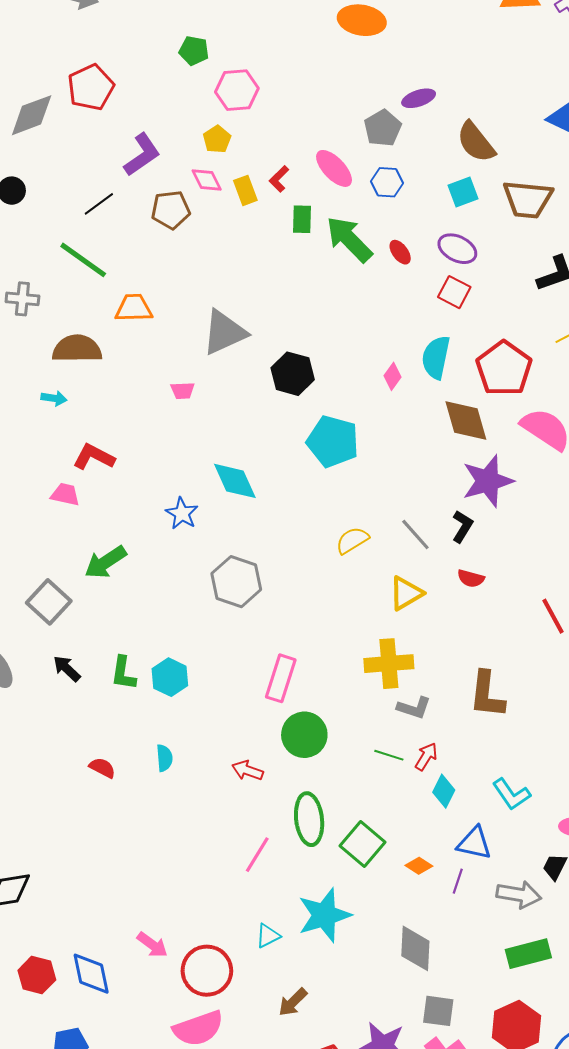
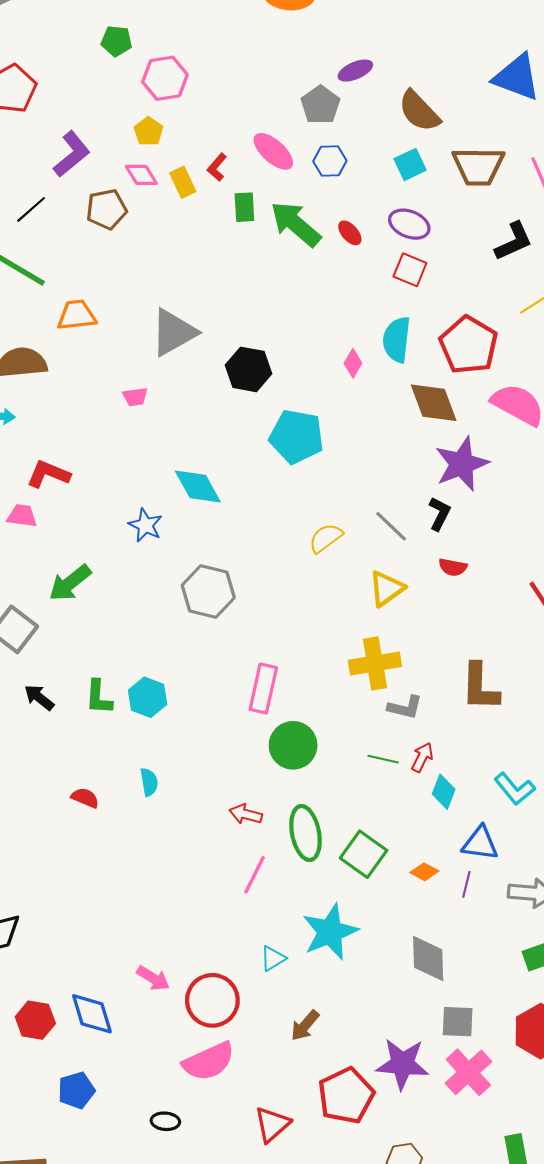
red arrow: (247, 770) -> (246, 814), moved

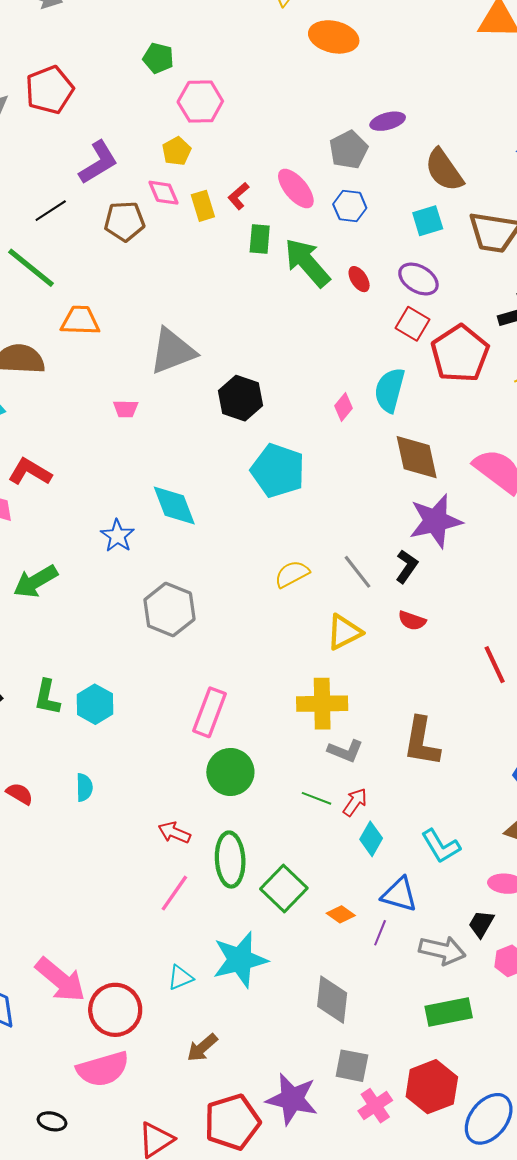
red pentagon: (469, 345) -> (460, 354), moved
pink arrow: (153, 978) -> (60, 980), size x1.6
pink cross: (468, 1072) -> (375, 1106), moved, size x0.7

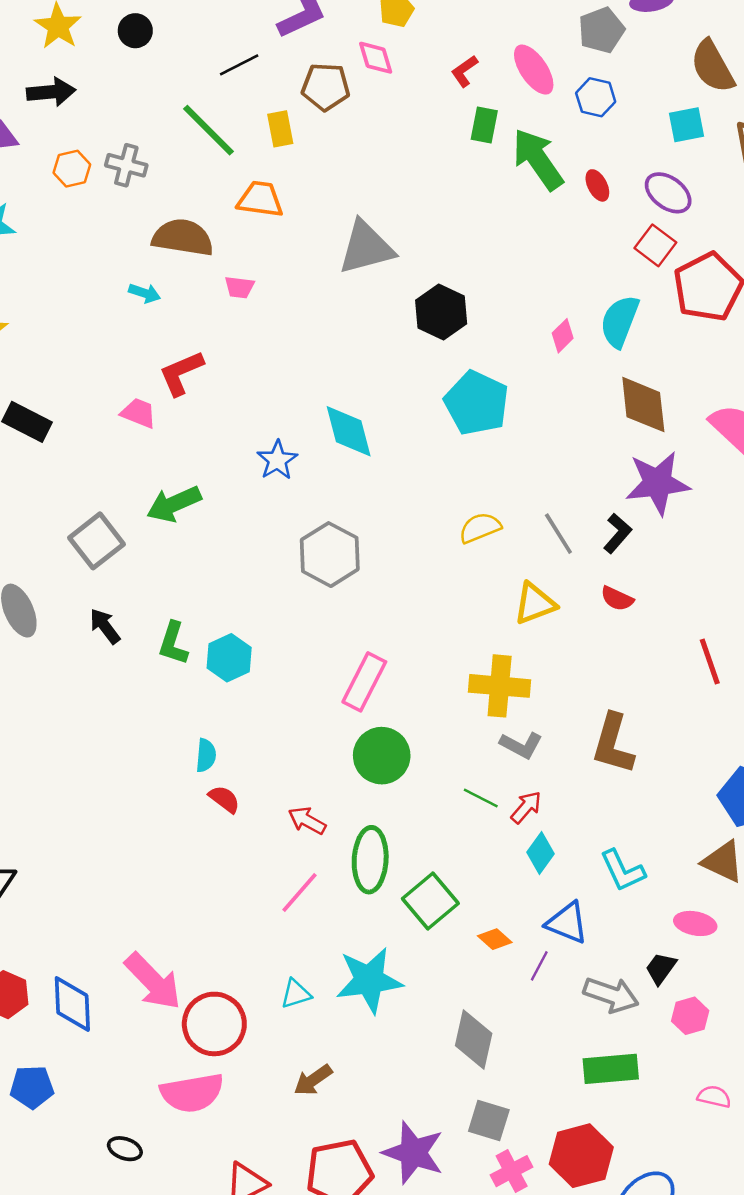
yellow rectangle: (203, 206) -> (280, 129), moved
pink trapezoid: (126, 409) -> (239, 287), moved
red L-shape: (30, 472) -> (181, 373), turned -60
red semicircle: (20, 794) -> (224, 799), moved

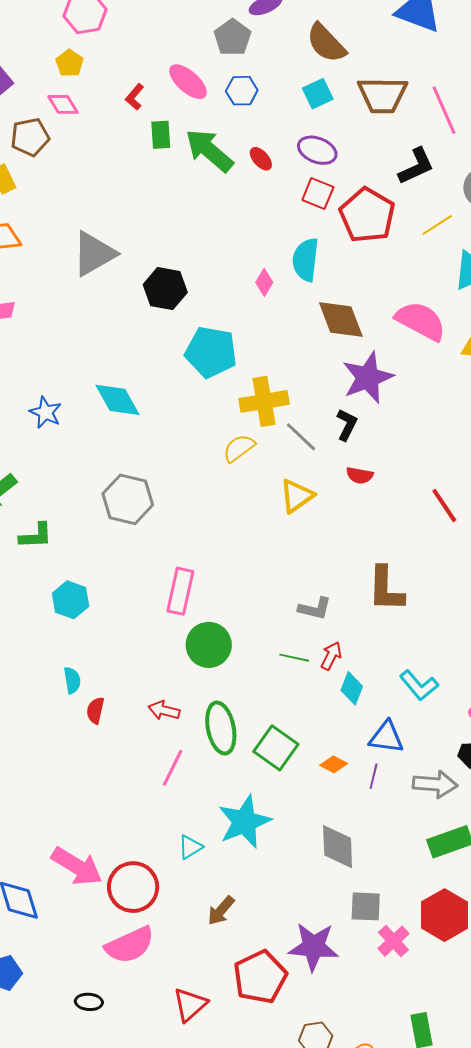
blue star: (277, 460) -> (46, 412), moved
green L-shape: (173, 643) -> (36, 536), moved, turned -96
yellow cross: (500, 686) -> (264, 401), moved
red semicircle: (224, 799) -> (95, 710), turned -100

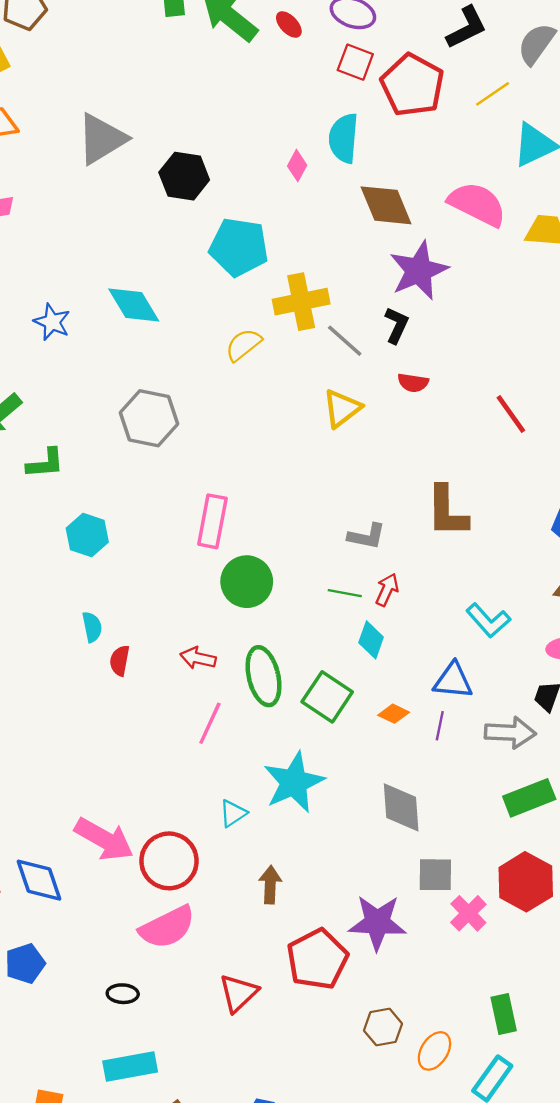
yellow semicircle: (239, 448) -> (243, 345), moved
cyan diamond: (352, 688) -> (371, 640), moved
brown arrow: (221, 911) -> (270, 885), turned 144

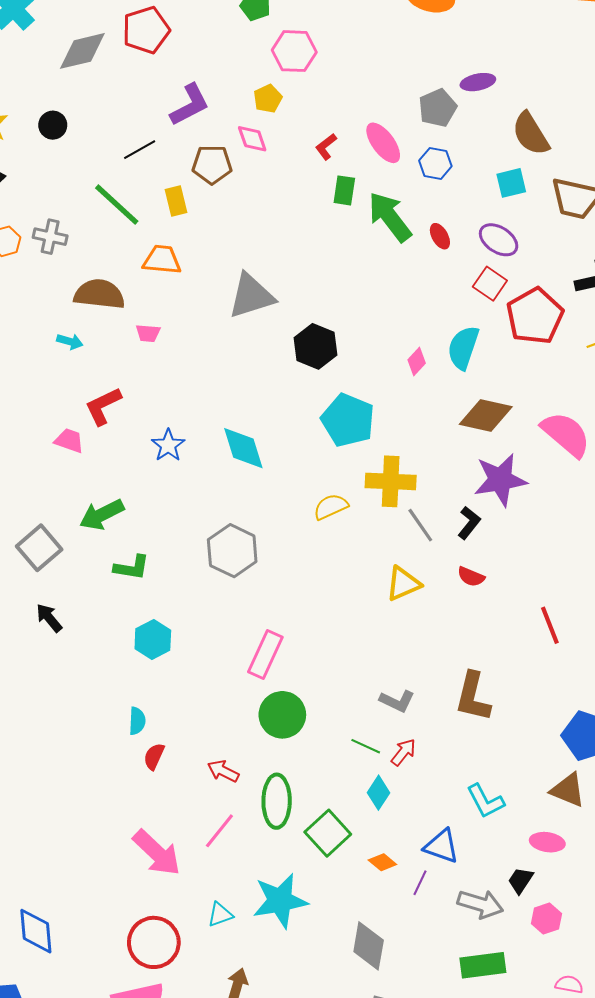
brown diamond: (386, 205) -> (486, 416), turned -69
pink arrow: (104, 839) -> (157, 853), moved

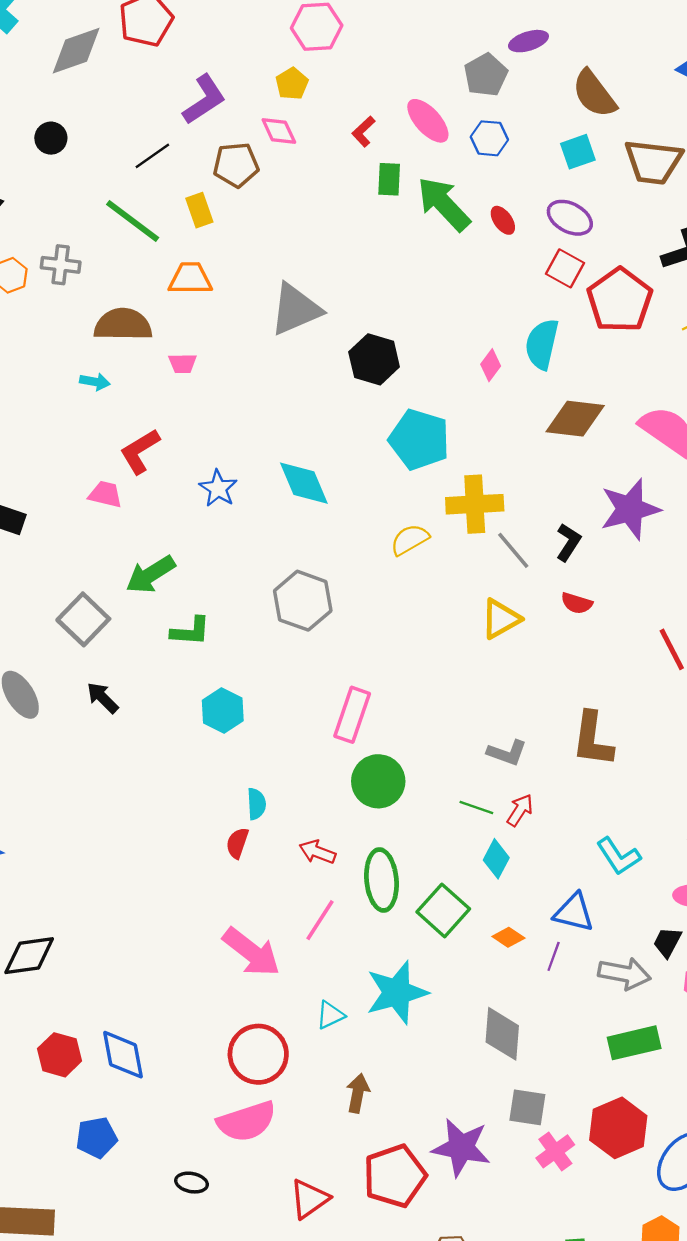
purple star: (500, 480) -> (630, 509), moved
cyan semicircle: (137, 721) -> (256, 804), moved

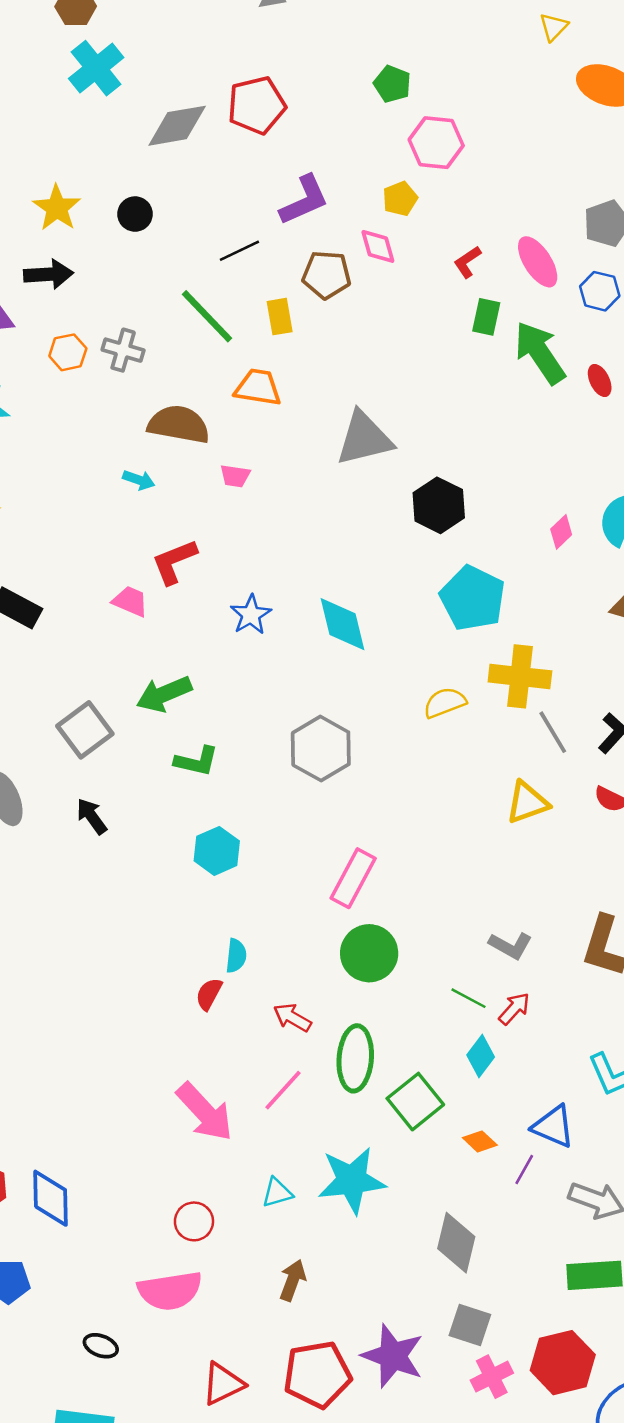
red circle: (258, 1054) -> (194, 1221), size x0.6

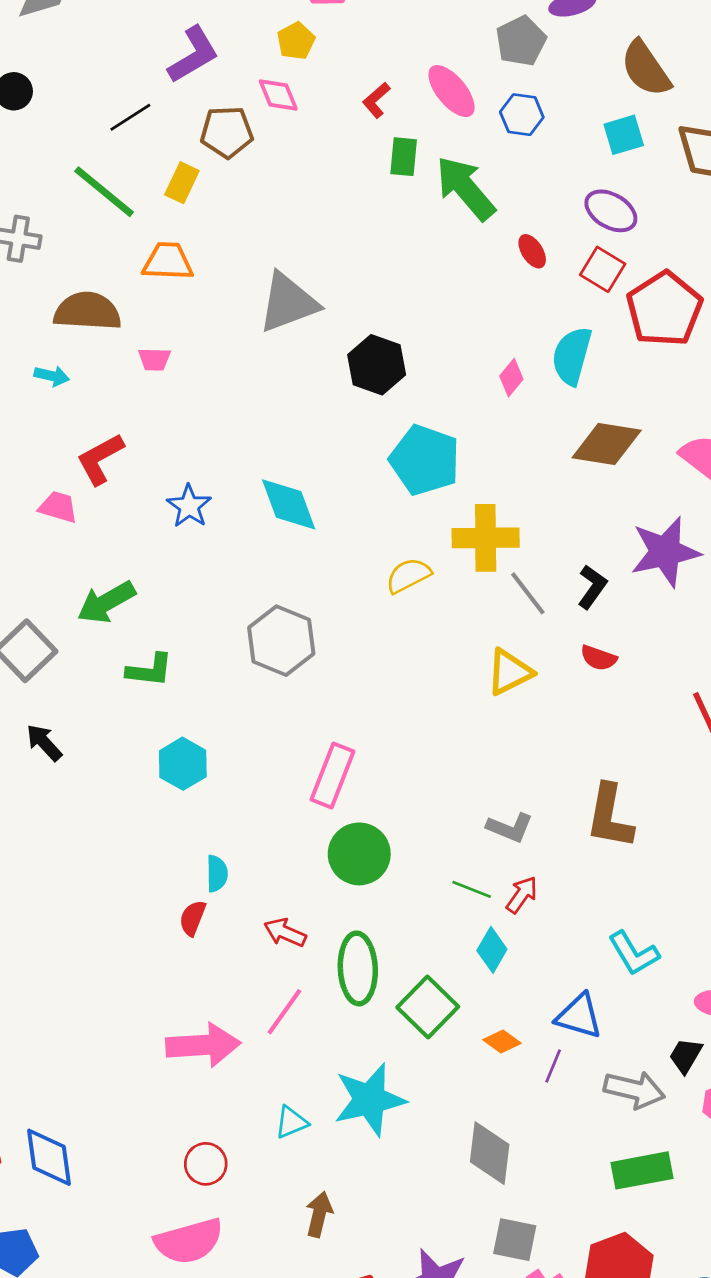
yellow rectangle: (280, 317) -> (182, 183), turned 42
red ellipse: (600, 380) -> (532, 251), moved
pink arrow: (205, 1112) -> (203, 1045), turned -44

